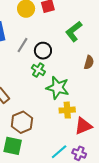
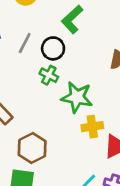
green L-shape: (74, 31) -> (72, 19), moved

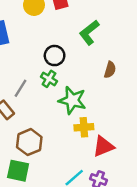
green L-shape: (72, 19) -> (89, 32), moved
gray line: (25, 43) -> (21, 88), moved

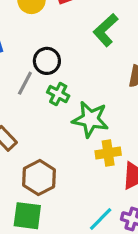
black circle: (55, 56) -> (47, 61), moved
gray line: (21, 88) -> (25, 83), moved

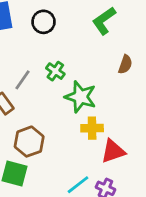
black circle: (47, 61) -> (44, 22), moved
gray line: (25, 83) -> (23, 80), moved

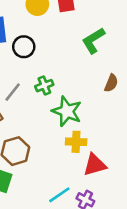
black circle: (44, 22) -> (24, 47), moved
green cross: (55, 71) -> (44, 86), turned 30

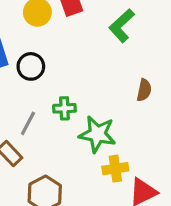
green L-shape: (93, 40) -> (122, 26), moved
green cross: (44, 86) -> (64, 108), turned 30

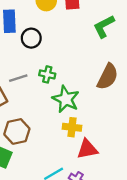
brown semicircle: (144, 90) -> (108, 77), size x1.6
gray line: (28, 123) -> (18, 78), turned 30

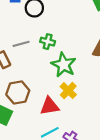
yellow cross: (72, 127) -> (68, 91), turned 35
red triangle: (87, 149) -> (49, 106), moved

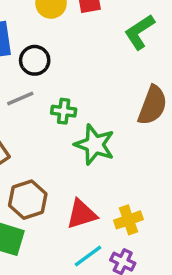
gray line: (21, 44) -> (20, 98), moved
yellow cross: (68, 91) -> (128, 220), moved, turned 35

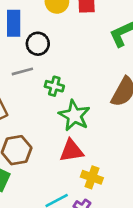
red triangle: (82, 214) -> (71, 151), moved
yellow cross: (128, 220) -> (92, 177), turned 30

